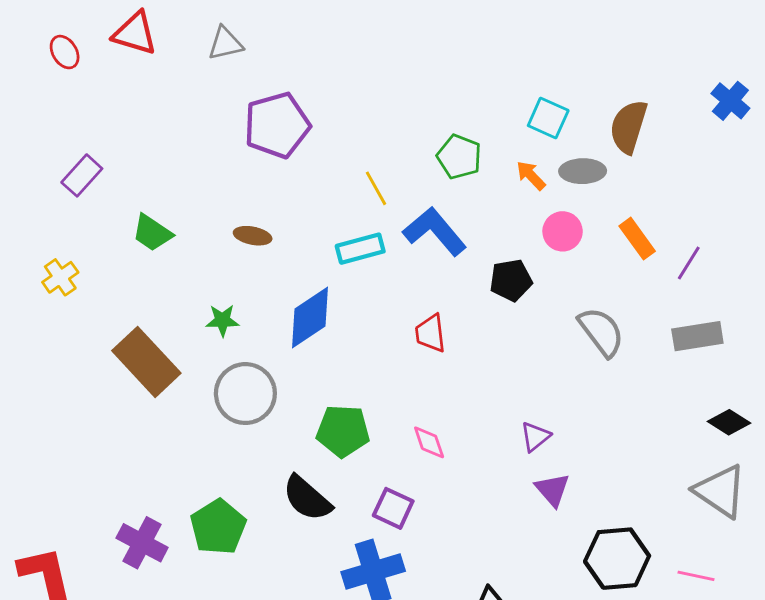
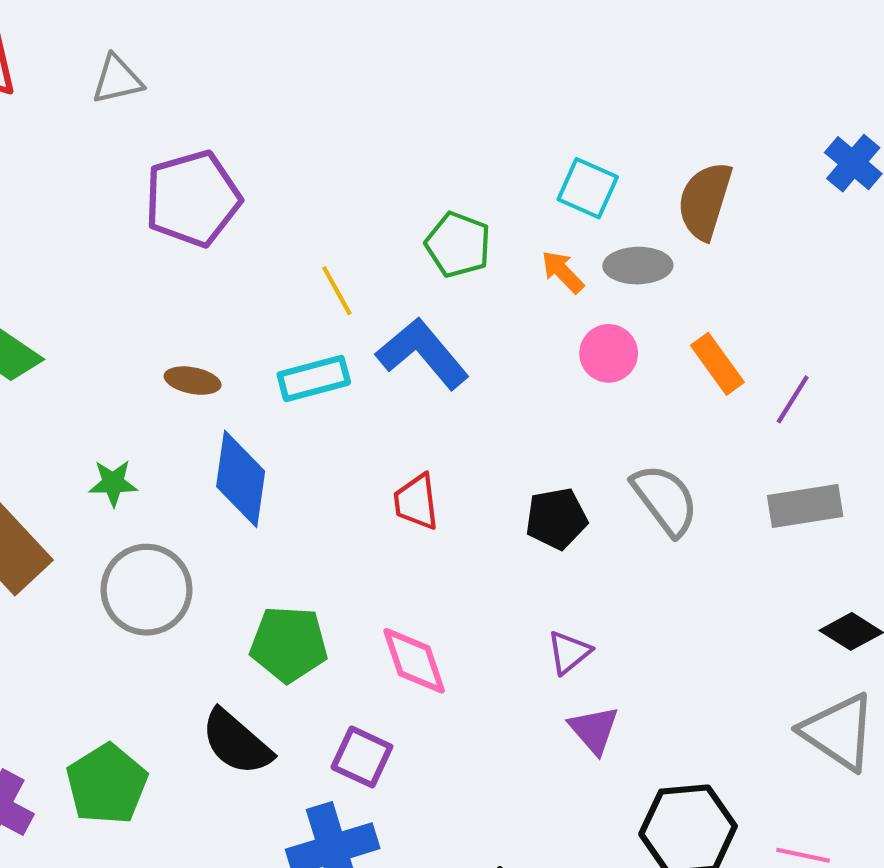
brown ellipse: (253, 236) -> (193, 381), moved
black pentagon: (511, 280) -> (556, 519), moved
blue diamond: (310, 317) -> (241, 479), turned -48
pink diamond: (429, 442) -> (414, 661), size x1.4

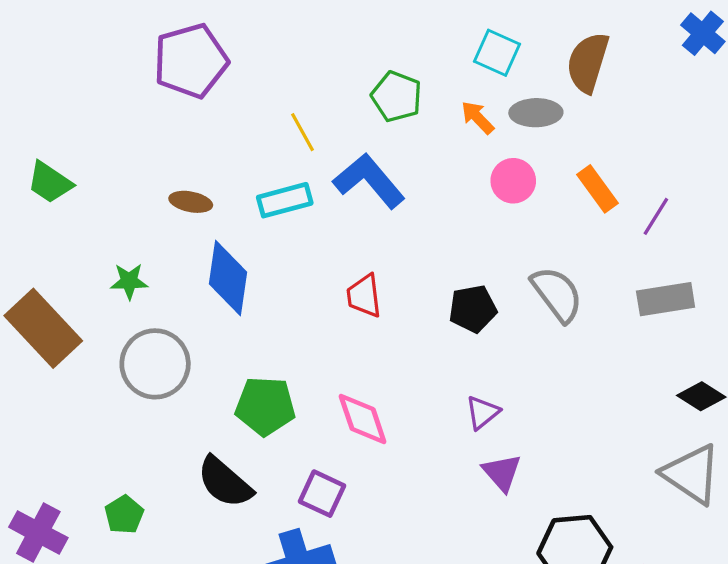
green pentagon: (107, 784) -> (124, 515), size x0.6

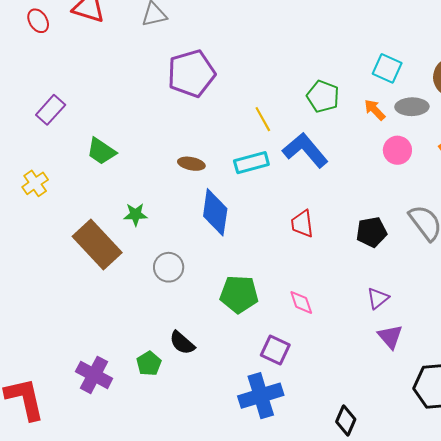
green star: (129, 281) -> (135, 214), moved
gray circle: (155, 364) -> (169, 267), size x0.7
pink diamond: (363, 419) -> (301, 302), size x0.7
black semicircle: (225, 482) -> (182, 343), moved, size x0.7

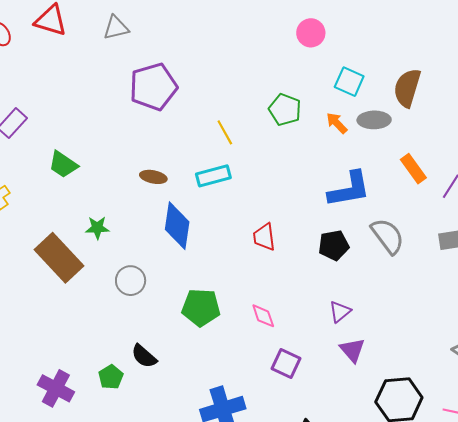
blue L-shape: (305, 150) -> (349, 189), moved, turned 120
pink circle: (397, 150) -> (311, 33), moved
purple square: (275, 350) -> (286, 363), moved

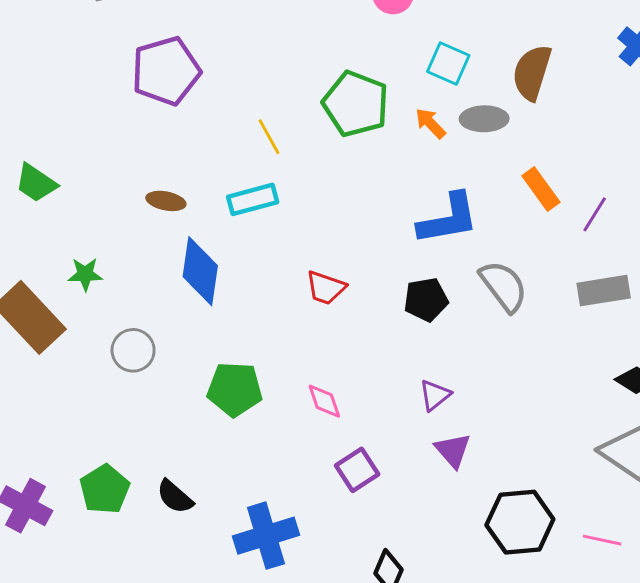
green pentagon: (285, 110) -> (356, 104), size x1.4
red trapezoid: (264, 237) -> (326, 288), turned -64
black semicircle: (144, 356) -> (175, 497), moved
purple square: (286, 363) -> (357, 470), turned 32
green pentagon: (111, 377) -> (105, 489), size x1.4

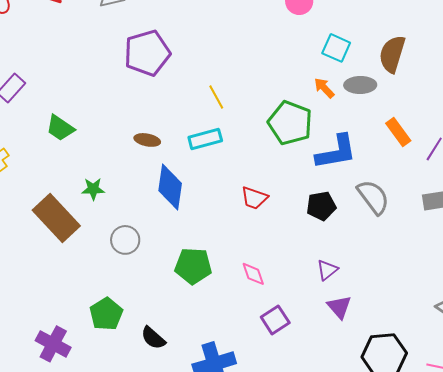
green pentagon: (356, 104) -> (290, 123), moved
green pentagon: (105, 489) -> (106, 314), moved

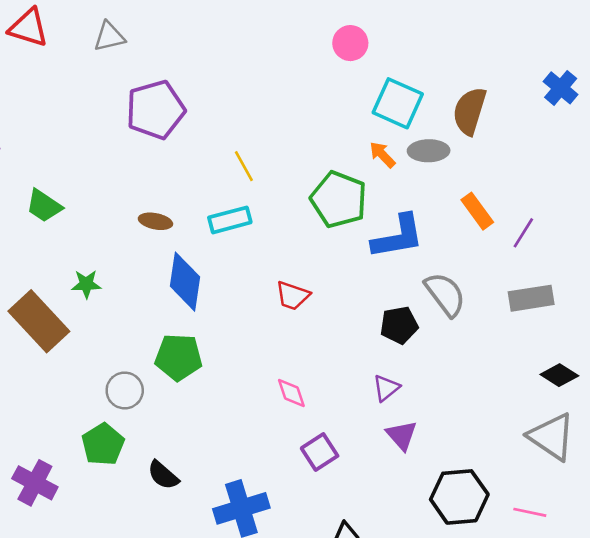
cyan square: (336, 48) -> (398, 103), size x1.4
black pentagon: (321, 206) -> (399, 325), moved
gray circle: (125, 240) -> (125, 390), moved
green pentagon: (193, 266) -> (179, 357), moved

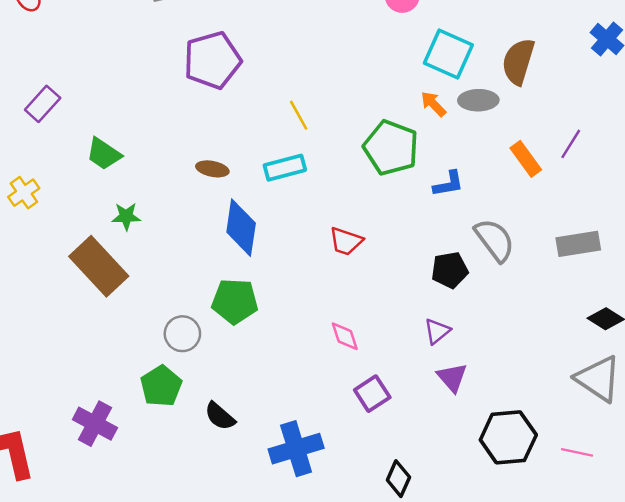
purple line: (523, 233) -> (571, 144), moved
blue L-shape: (398, 237) -> (448, 184), size x0.6
green star: (86, 284) -> (126, 216), moved

